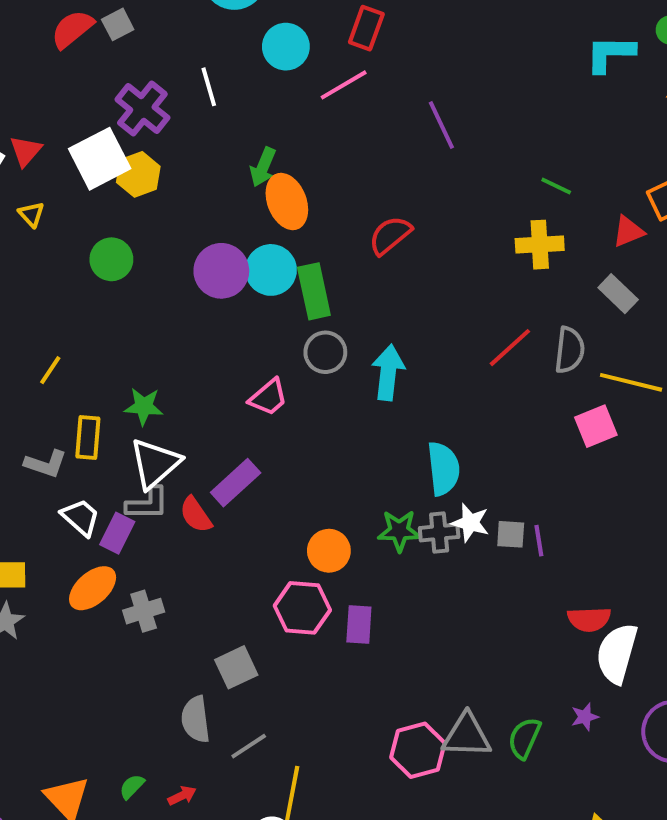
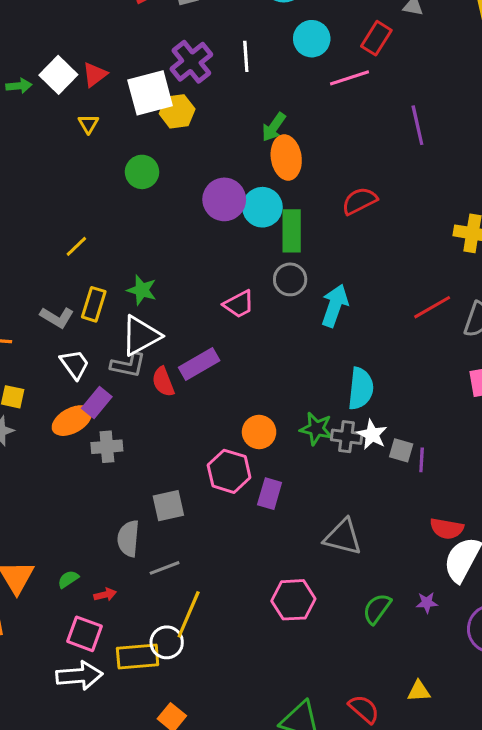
purple rectangle: (117, 533) -> (97, 403), moved
gray triangle: (467, 736) -> (343, 537), moved

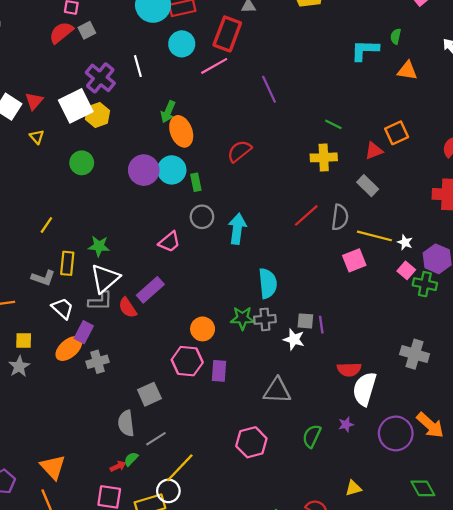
red rectangle: (376, 38) -> (227, 34), size x1.4
green rectangle: (292, 231) -> (196, 182), size x0.6
white star: (372, 435) -> (294, 339), moved
green semicircle: (68, 579) -> (131, 459), moved
yellow line: (189, 614) -> (180, 468), turned 32

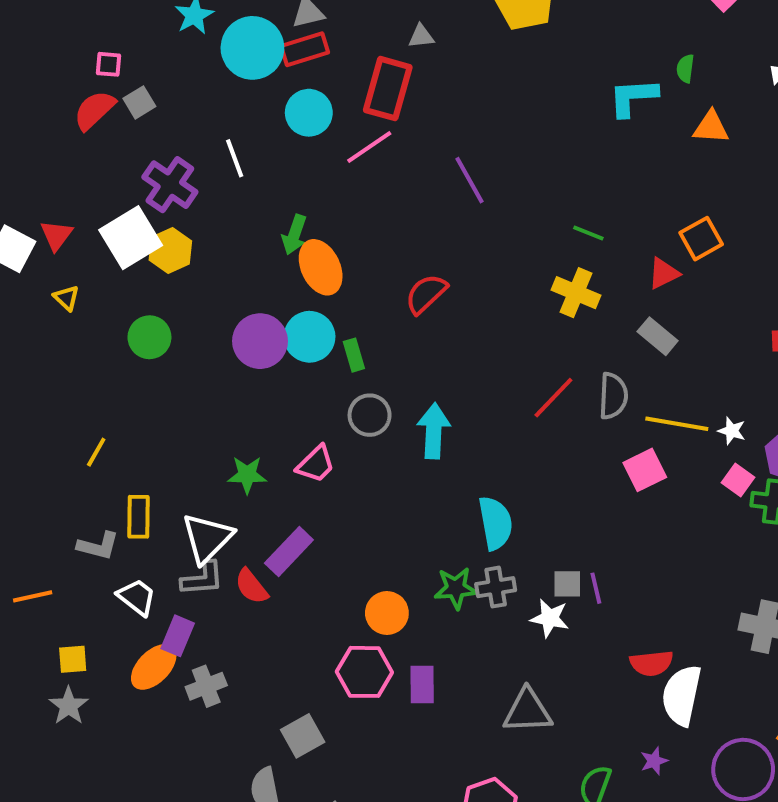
yellow cross: (324, 157) -> (576, 293), turned 30
green star: (99, 246) -> (247, 475), moved

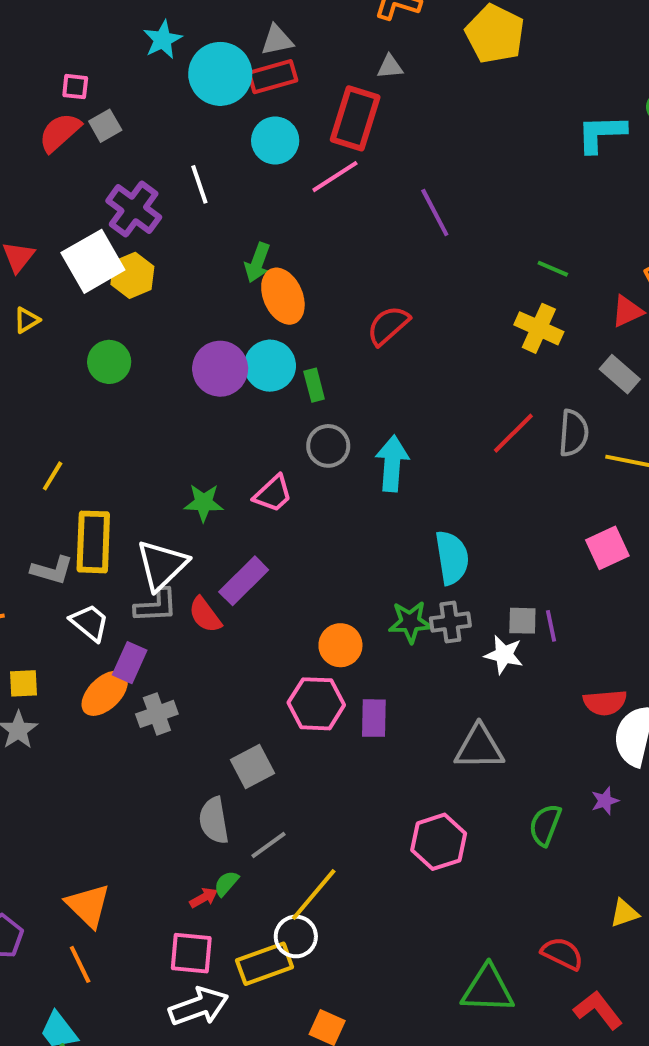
yellow triangle: (66, 298) -> (27, 320), turned 44
pink square: (645, 470) -> (607, 548), moved
yellow rectangle: (138, 517) -> (93, 542), size x1.4

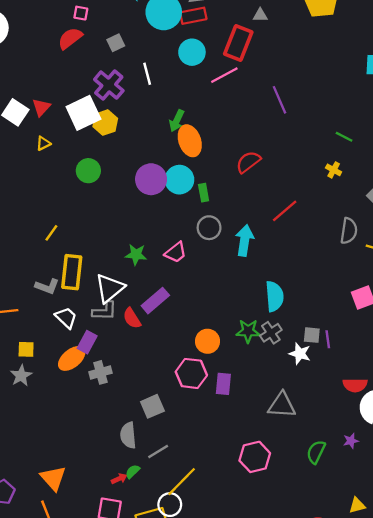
gray square: (105, 126) -> (116, 43), moved
yellow cross: (539, 328) -> (334, 170), size x0.6
red line: (513, 433) -> (285, 211), moved
gray cross: (450, 622) -> (271, 333), turned -30

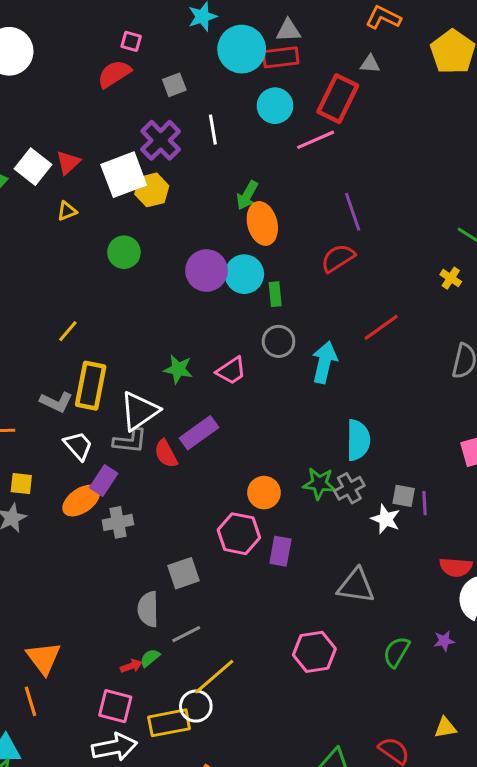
purple line: (280, 100) -> (353, 212), moved

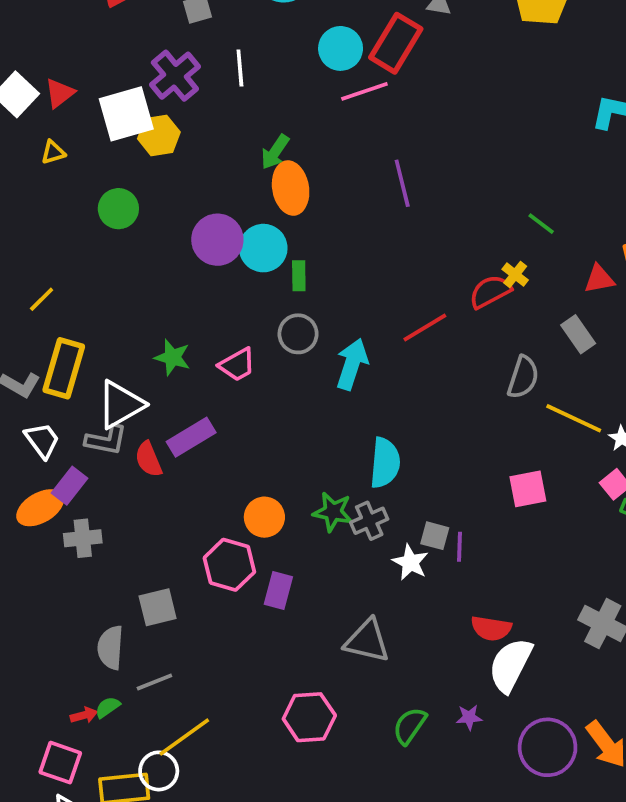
cyan circle: (275, 106) -> (341, 48), moved
red semicircle: (338, 258) -> (490, 292), moved

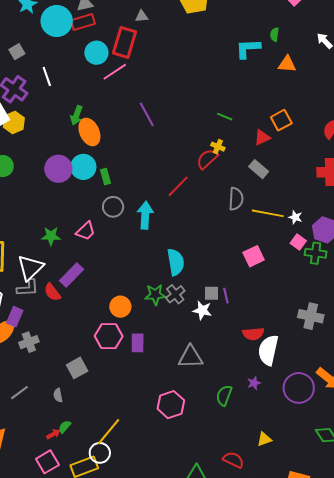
gray semicircle: (110, 648) -> (58, 395), size x0.6
gray line: (154, 682) -> (19, 393), moved
pink square: (60, 763) -> (47, 462), turned -35

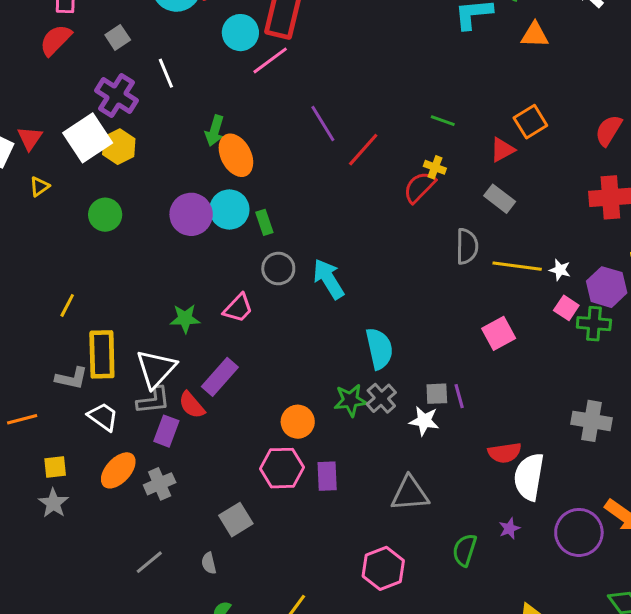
red line: (178, 186) -> (363, 150), moved
cyan arrow: (145, 215) -> (329, 279), turned -32
purple rectangle: (15, 317) -> (166, 431), moved

